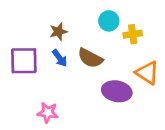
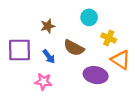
yellow cross: (133, 34) -> (109, 38), moved, turned 32
blue arrow: (60, 58) -> (49, 57), moved
pink star: (48, 113) -> (43, 82), moved

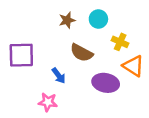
brown star: (48, 26) -> (67, 20), moved
blue arrow: (49, 57) -> (59, 76), moved
pink star: (43, 82) -> (48, 102), moved

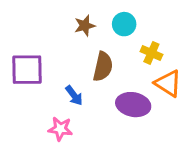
brown semicircle: (82, 53) -> (103, 67), turned -105

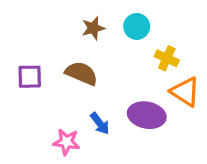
brown semicircle: (103, 67) -> (81, 73), moved, turned -80
purple square: (27, 70) -> (30, 77), size x0.7
blue arrow: (74, 95) -> (100, 123), moved

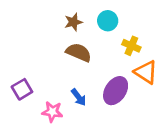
brown semicircle: (81, 73) -> (79, 52), moved
purple square: (30, 77) -> (22, 89), moved, turned -30
purple ellipse: (147, 115) -> (116, 91), turned -68

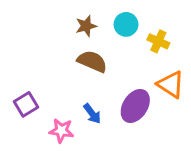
yellow cross: (131, 46) -> (158, 41), moved

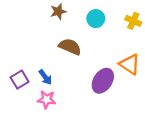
brown star: (86, 26) -> (58, 12), moved
yellow cross: (158, 41) -> (133, 21), moved
blue arrow: (92, 114) -> (45, 77), moved

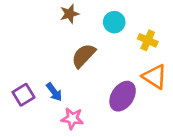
yellow cross: (133, 21) -> (148, 40), moved
brown semicircle: (70, 47) -> (83, 56), turned -70
pink star: (47, 99) -> (72, 118), moved

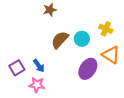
cyan circle: (114, 22) -> (82, 39), moved
pink star: (72, 118) -> (37, 85), moved

